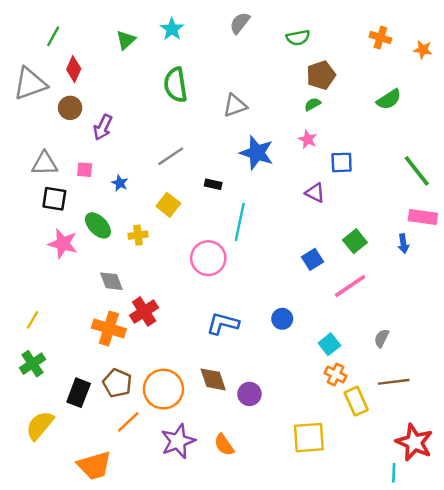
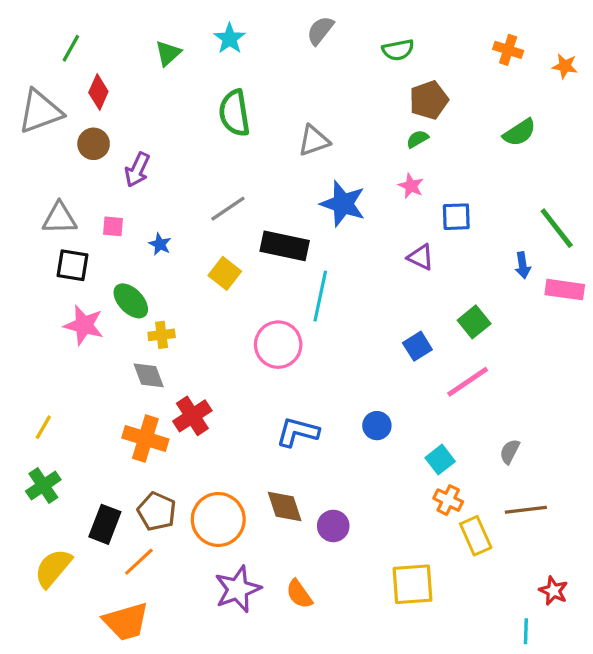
black rectangle: (213, 184) -> (285, 246), size x2.0
yellow cross: (138, 235) -> (162, 335), moved
blue arrow: (403, 244) -> (523, 265), moved
orange line: (128, 422) -> (139, 562), moved
red star: (414, 442) -> (553, 591), size x0.6

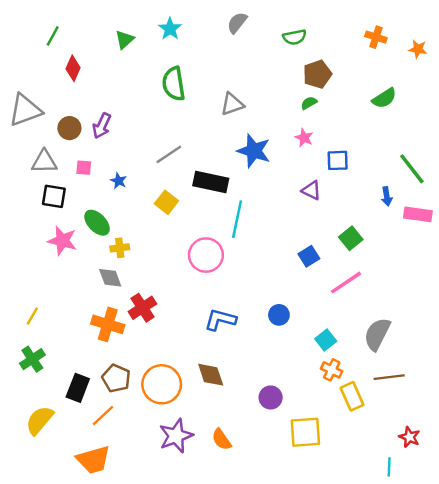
gray triangle: (40, 111) -> (25, 110), moved
brown circle: (94, 144) -> (69, 128), moved
gray semicircle: (510, 451) -> (377, 334), size x1.8
purple circle: (333, 526) -> (271, 397), moved

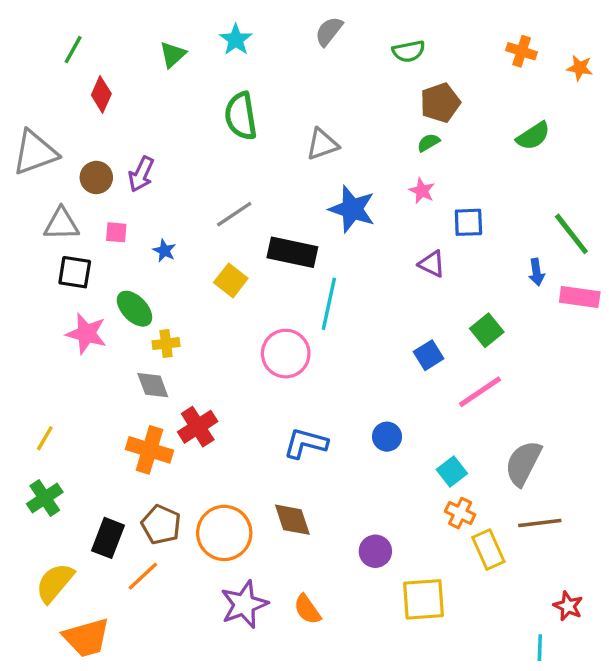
orange trapezoid: (93, 460) -> (86, 638), moved

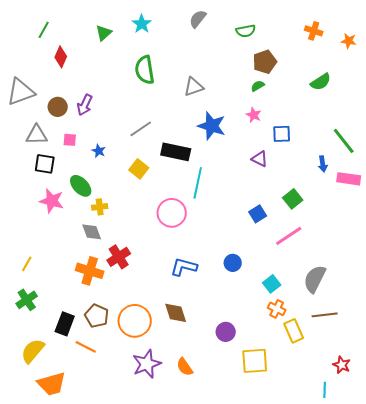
orange line: (143, 576) -> (86, 347), turned 70

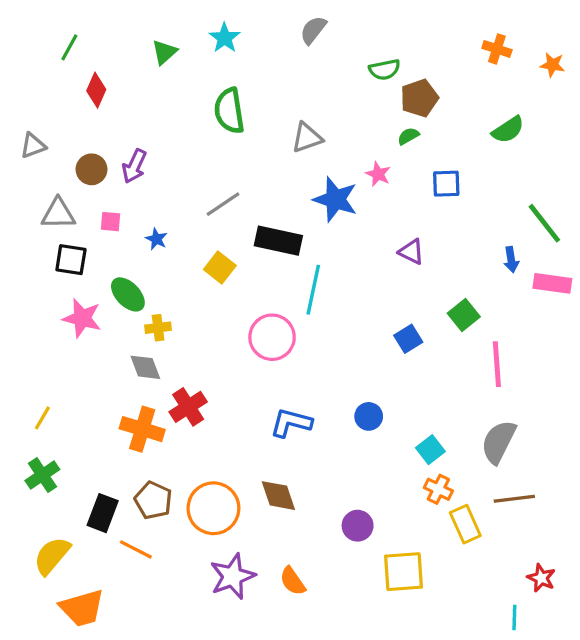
green semicircle: (246, 31) -> (384, 70), moved
gray triangle: (21, 92) -> (33, 146), size x0.6
pink star: (254, 115) -> (378, 174), moved
blue square: (282, 134) -> (446, 184), moved
pink line: (289, 236) -> (497, 364), moved, turned -60

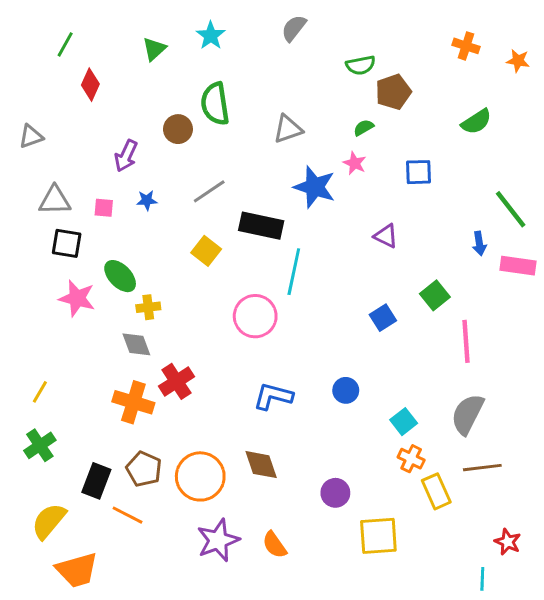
green semicircle: (408, 136) -> (364, 128), moved
brown circle: (92, 169) -> (178, 129), moved
blue star: (156, 239) -> (147, 200), moved, turned -30

